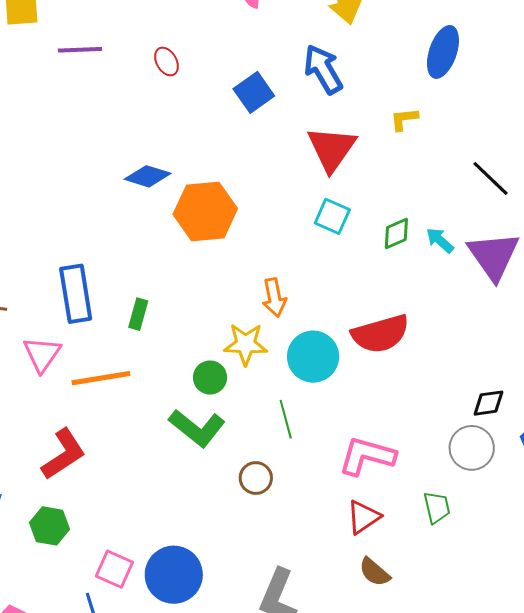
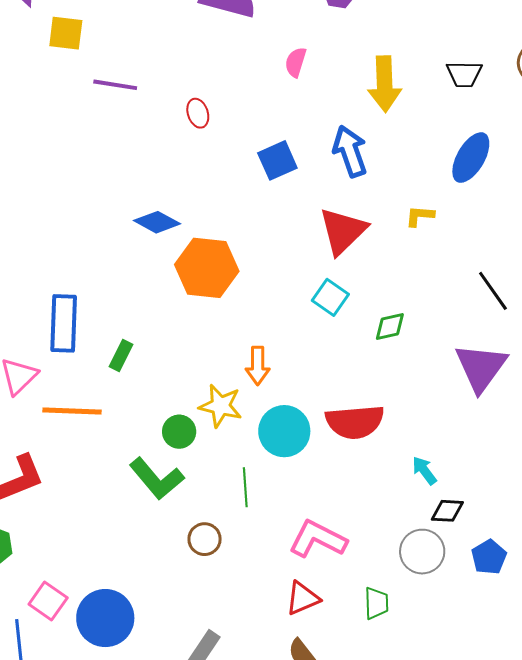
cyan arrow: (440, 240) -> (424, 471), moved

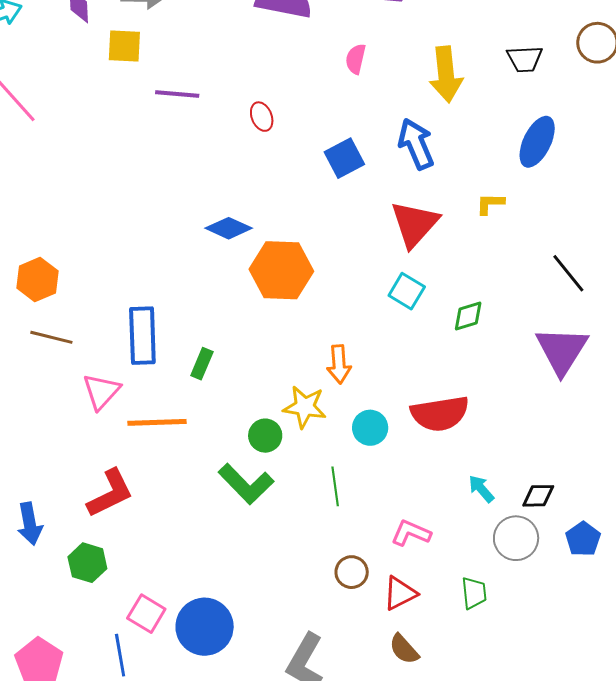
cyan circle: (284, 431) -> (370, 428), size x0.7
cyan arrow: (424, 471) -> (481, 489), moved
brown circle: (205, 539) -> (352, 572), moved
pink L-shape: (318, 539) -> (411, 533), size x0.7

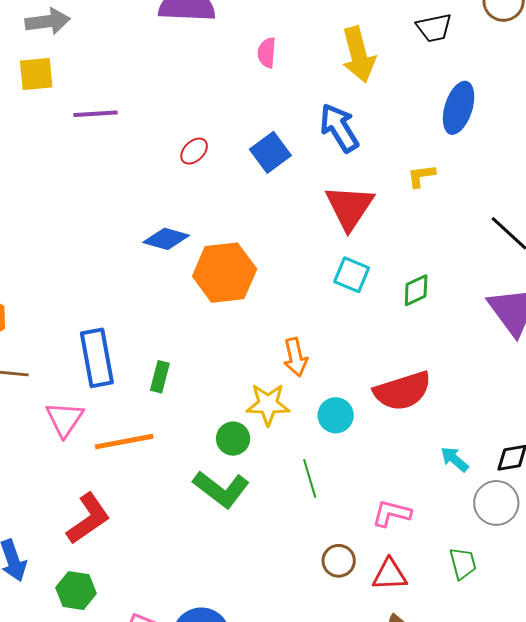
red ellipse: (262, 117) -> (194, 151), moved, turned 76
red triangle: (400, 593) -> (390, 575), turned 33

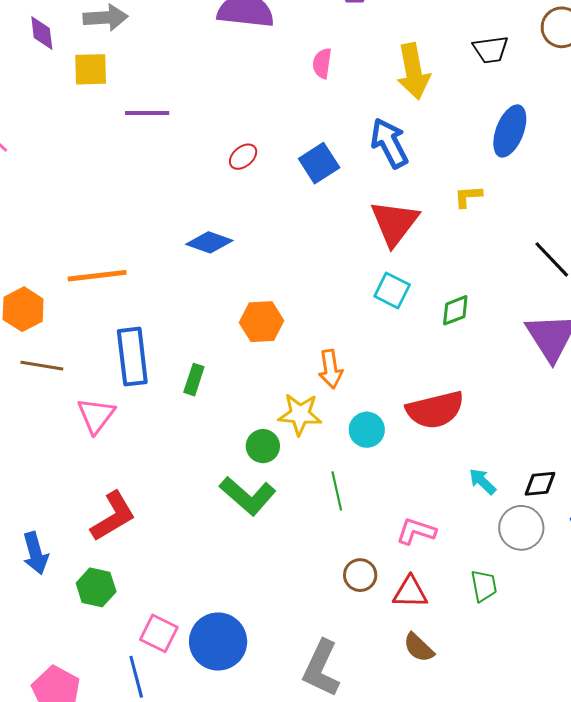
orange hexagon: (225, 273) -> (262, 322), moved, size x0.7
orange line: (124, 442) -> (97, 276), moved

